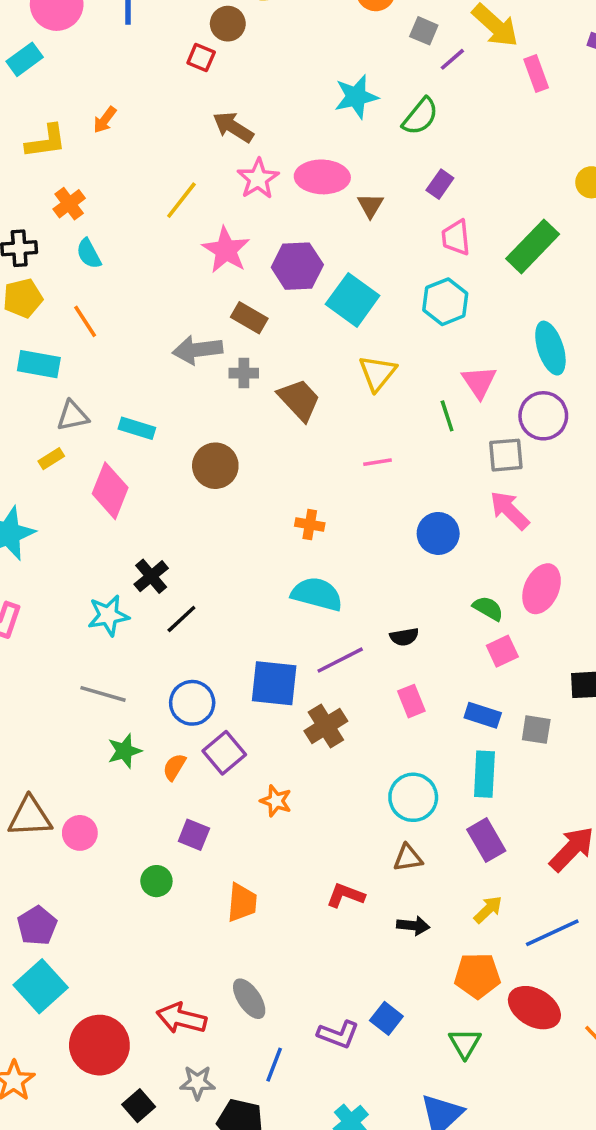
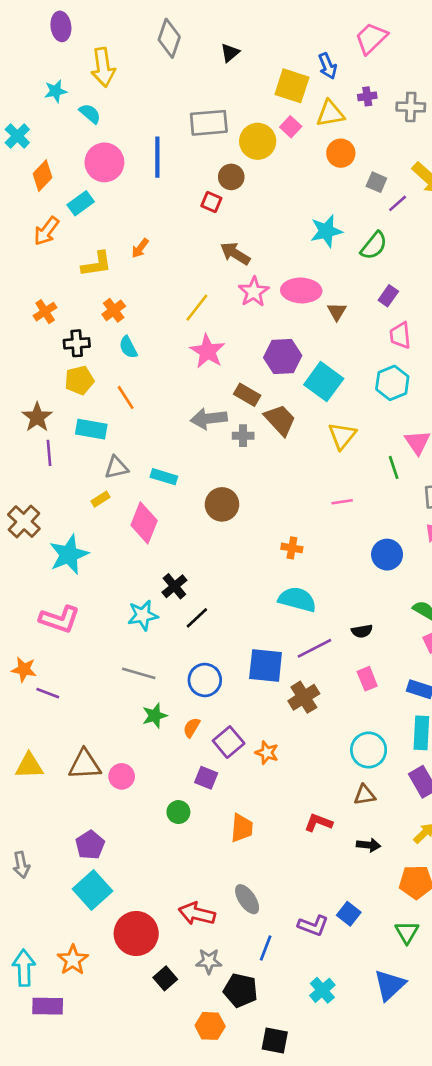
pink star: (226, 250) -> (207, 351), moved
brown trapezoid: (299, 400) -> (280, 420), moved
purple square: (224, 753) -> (229, 742), moved

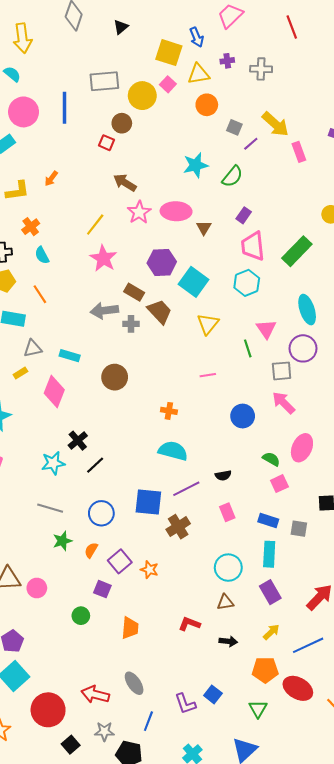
pink trapezoid: (400, 335) -> (253, 246), size x1.4
purple L-shape: (313, 926) -> (185, 704), turned 50

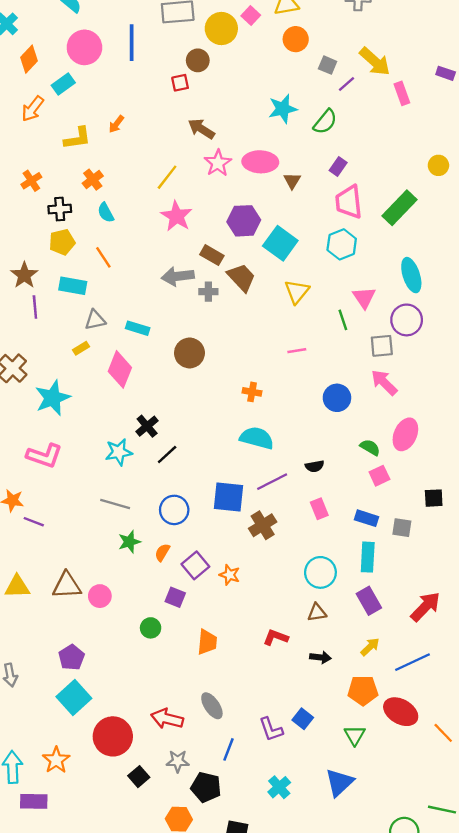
red square: (106, 143) -> (180, 83), turned -35

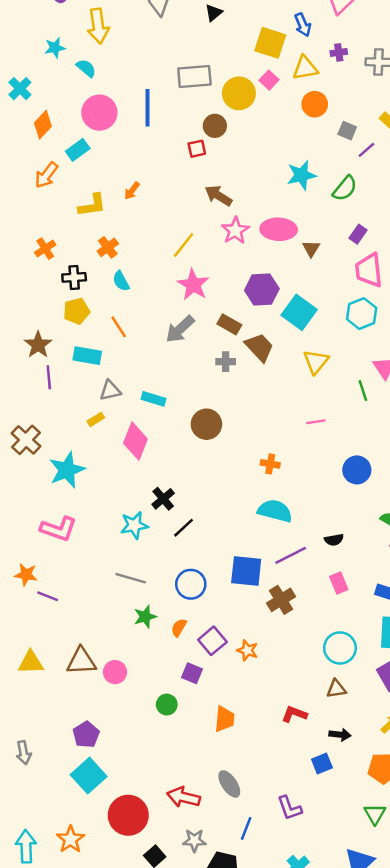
gray arrow: (178, 276) -> (180, 329), moved, turned -36
blue square: (303, 719) -> (322, 763), moved, turned 30

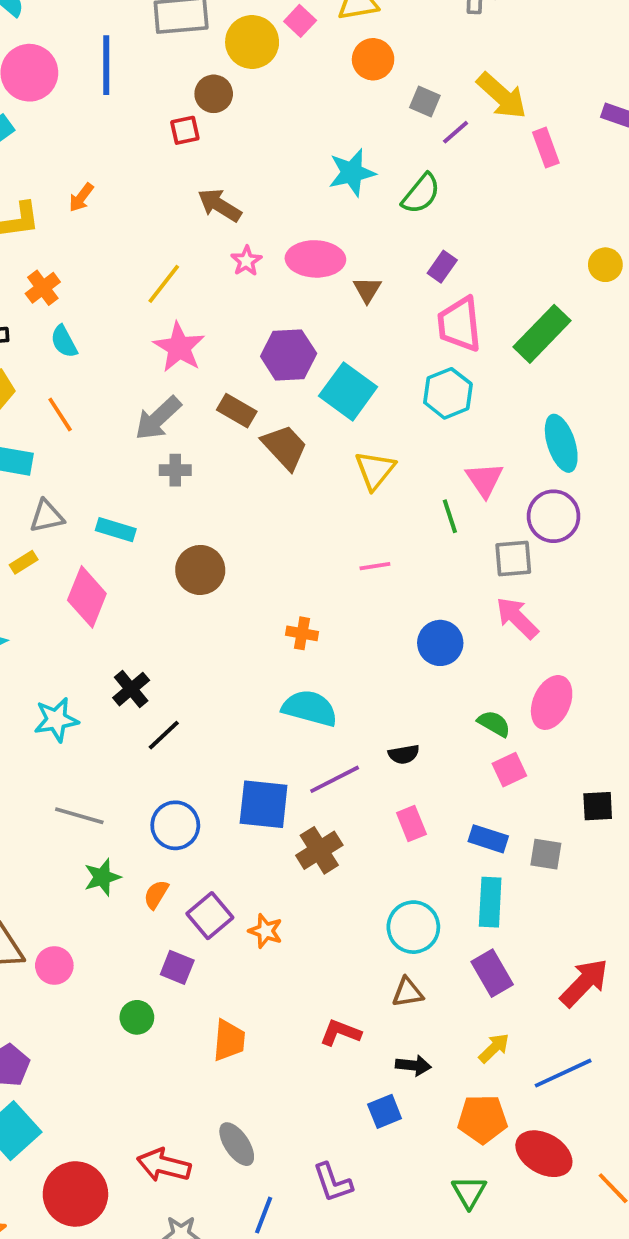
pink star: (235, 231) -> (246, 261), size x0.7
gray cross: (226, 362) -> (175, 470), moved
cyan star: (134, 525) -> (56, 720), moved

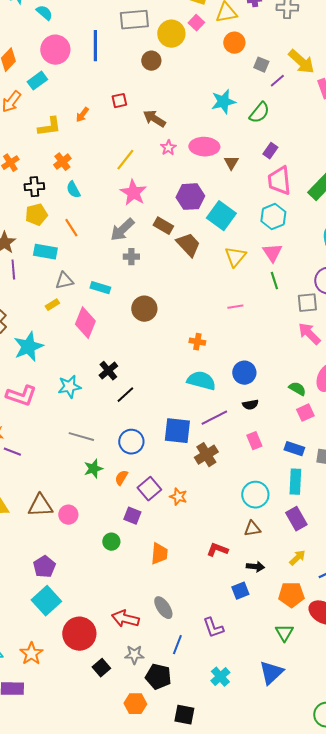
red square: (185, 130) -> (119, 101), moved
pink triangle: (484, 480) -> (272, 253), moved
blue circle: (440, 643) -> (244, 373), moved

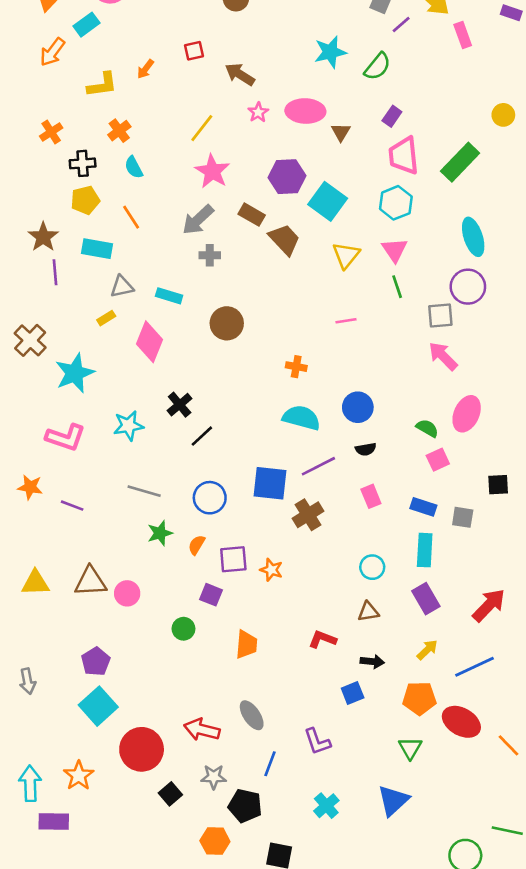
purple line: (12, 452) -> (72, 506), moved
purple square: (149, 489) -> (233, 559), turned 35
cyan circle: (255, 495) -> (372, 567), size x0.7

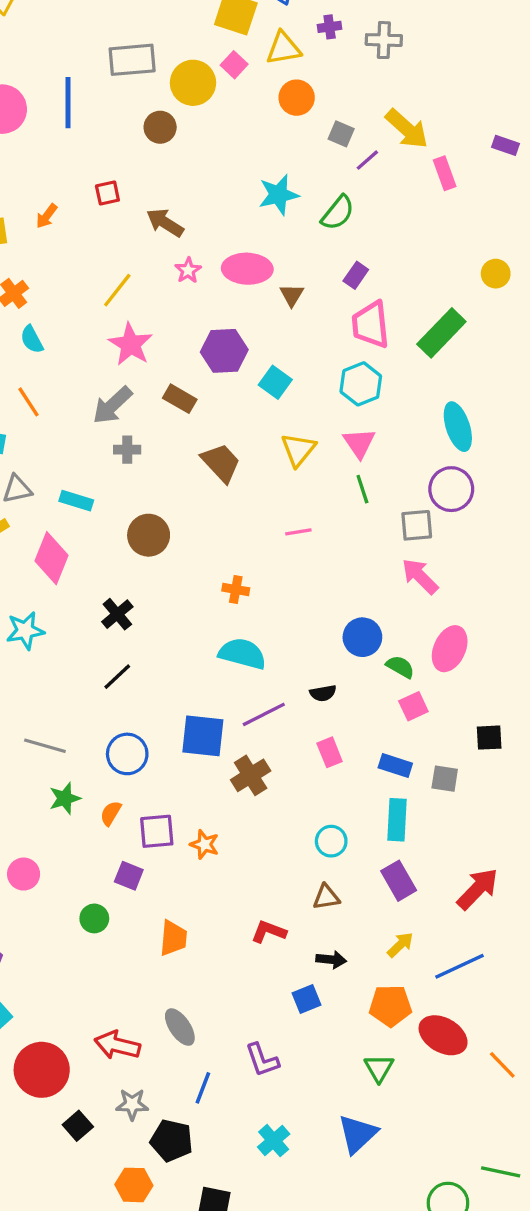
cyan square: (328, 201) -> (275, 382), size x0.7
brown trapezoid: (284, 239) -> (221, 463), moved
black cross: (180, 405) -> (117, 614), moved
blue circle: (358, 407) -> (362, 637), moved
cyan star: (128, 426) -> (25, 631), moved

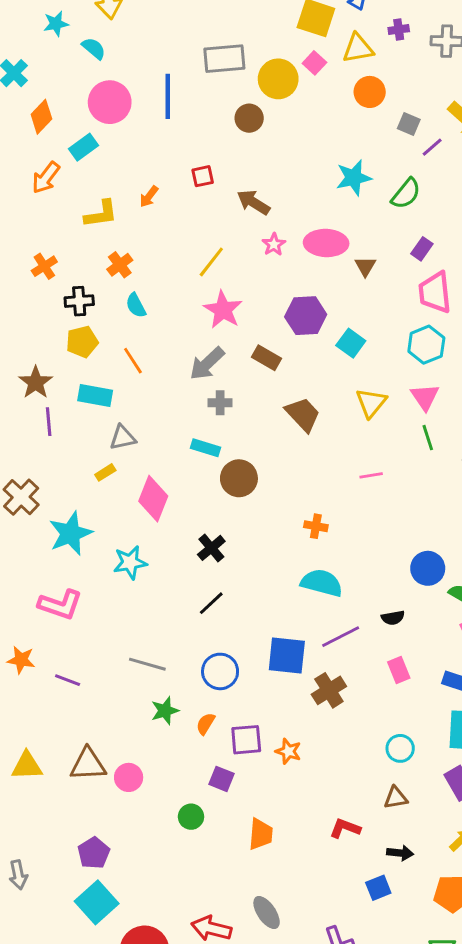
cyan rectangle: (76, 501) -> (206, 448), moved

